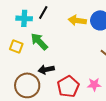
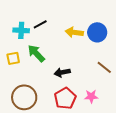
black line: (43, 12) -> (40, 24), turned 32
yellow square: (16, 46) -> (13, 58), turned -32
black arrow: (46, 69) -> (62, 72), moved

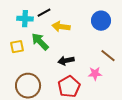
yellow arrow: (74, 32) -> (61, 27), moved
pink star: (91, 96) -> (95, 74), moved

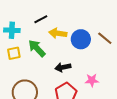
cyan cross: (25, 19) -> (12, 30), moved
blue circle: (101, 21) -> (81, 39), moved
brown line: (108, 56) -> (105, 38), moved

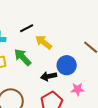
yellow arrow: (58, 33) -> (44, 42), turned 30
blue circle: (81, 39) -> (67, 65), moved

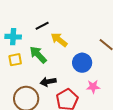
black arrow: (49, 76) -> (48, 82), moved

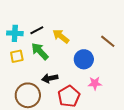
black line: (42, 26) -> (37, 30), moved

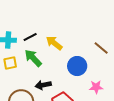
pink star: (95, 83) -> (96, 87), moved

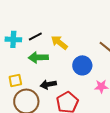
green arrow: (33, 58) -> (38, 57), turned -48
yellow square: (10, 63) -> (15, 80), moved

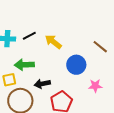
green arrow: (38, 57) -> (24, 65), moved

